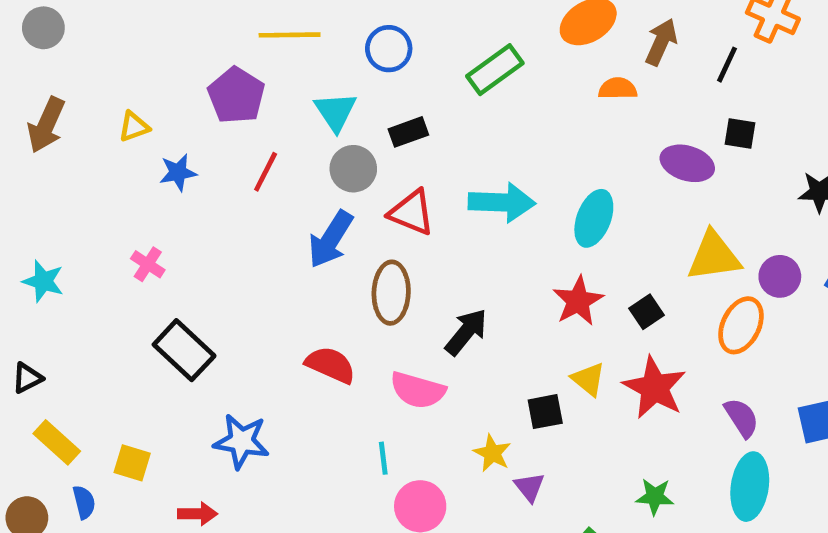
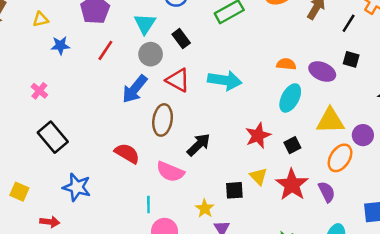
orange semicircle: (618, 89) -> (286, 64), moved
black rectangle: (408, 132) -> (181, 39), turned 66
cyan ellipse: (594, 218) -> (290, 98), moved
purple semicircle: (742, 418) -> (327, 192), moved

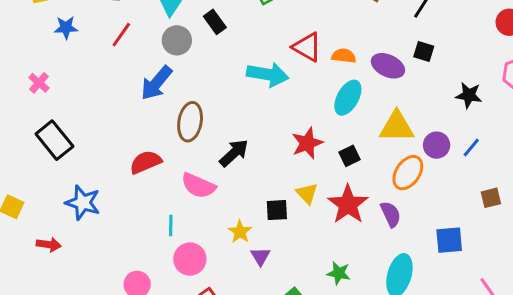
red triangle: (178, 80) -> (307, 47), moved
red semicircle: (127, 153) -> (146, 162), turned -55

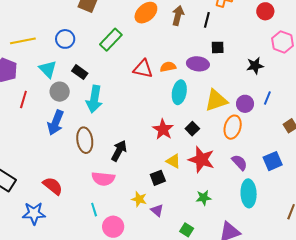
cyan arrow: (268, 74) -> (94, 99), moved, turned 108
red semicircle: (146, 162) -> (53, 186), moved, turned 80
purple semicircle: (391, 214) -> (239, 162), moved
green star: (339, 273) -> (204, 198), moved

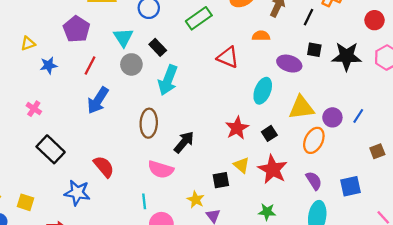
black star: (255, 66) -> (347, 56), moved, size x1.5
orange semicircle: (168, 67) -> (261, 36), moved
blue arrow: (56, 123) -> (98, 100), moved

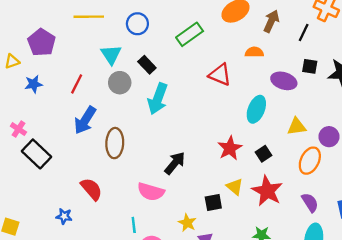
purple pentagon: (76, 29) -> (42, 42), moved
yellow triangle: (301, 108) -> (297, 127), size x0.7
brown ellipse: (149, 123) -> (115, 143), moved
black rectangle: (51, 149) -> (37, 154), moved
blue star: (77, 193) -> (64, 216), size x0.6

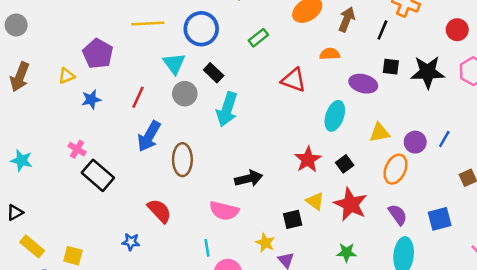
blue circle: (137, 24) -> (201, 29), size x1.4
green rectangle: (190, 34) -> (258, 38), size x0.7
black arrow: (175, 163) -> (249, 179), turned 40

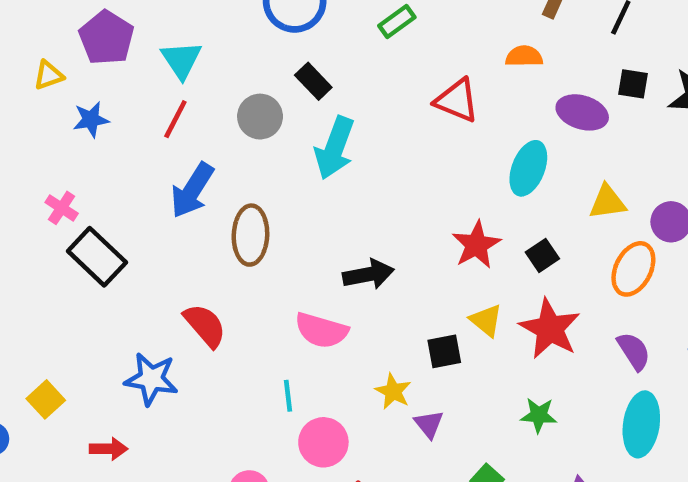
cyan triangle: (174, 64) -> (181, 60), moved
blue star: (131, 242) -> (151, 379), size x1.6
yellow square: (73, 256) -> (46, 399), turned 30

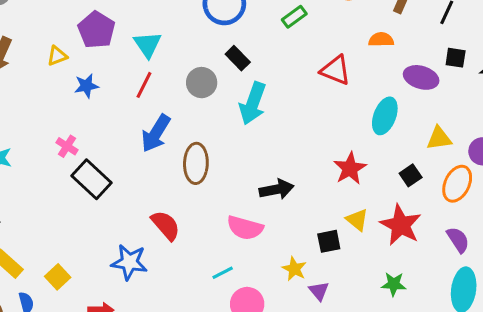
black square: (542, 255) -> (411, 175), moved
cyan line: (288, 396) -> (223, 273), turned 70

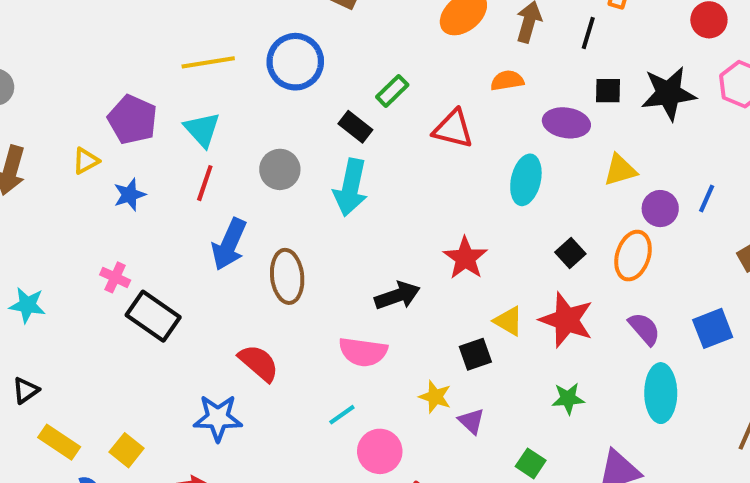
green rectangle: (294, 17) -> (392, 91), moved
black rectangle: (238, 58) -> (355, 127), moved
yellow triangle: (439, 138) -> (620, 170), moved
red star: (350, 168) -> (465, 258), moved

